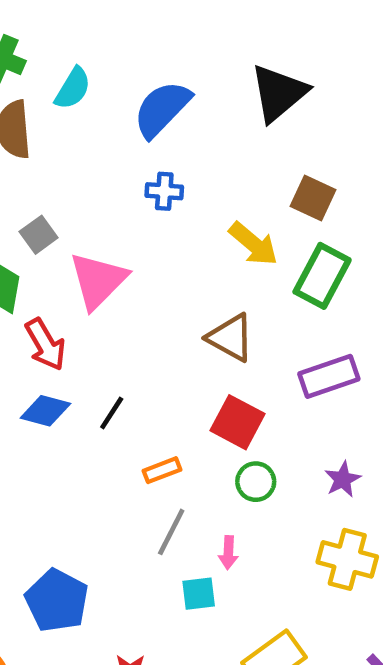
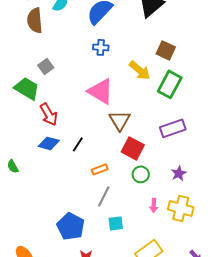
pink triangle: (98, 280) -> (101, 91), moved, turned -44
brown triangle: (231, 338) -> (120, 120), moved, turned 30
pink arrow: (228, 553) -> (154, 205), moved
blue pentagon: (57, 601) -> (71, 226), moved

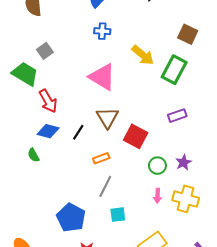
brown square: (166, 50) -> (188, 34), moved
brown triangle: (120, 120) -> (107, 118), moved
purple rectangle: (173, 128) -> (177, 116), size x0.7
green semicircle: (13, 166) -> (33, 155), moved
green circle: (141, 174) -> (157, 166), moved

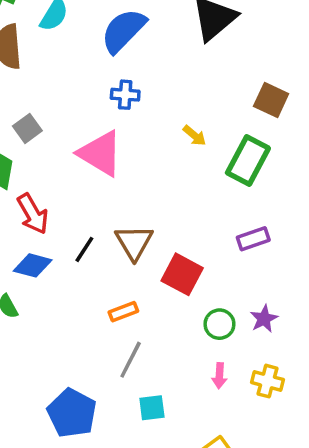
yellow arrow: (143, 55) -> (195, 136), size x0.6
pink triangle: (102, 77) -> (100, 153), moved
black line: (78, 132) -> (84, 249), moved
yellow cross: (186, 199) -> (268, 381), size x0.7

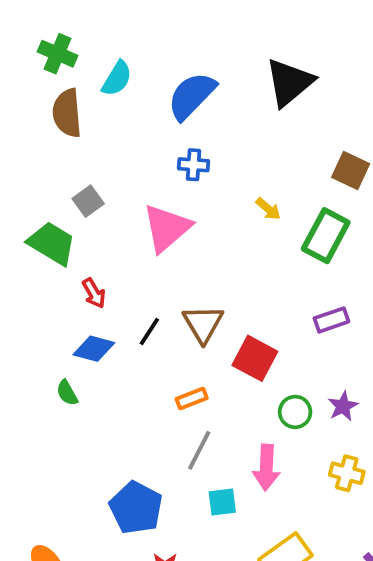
pink triangle: (100, 153) -> (167, 228), turned 48
red arrow: (33, 214) -> (94, 293), size x0.7
pink arrow: (219, 376) -> (266, 468), moved, size x1.6

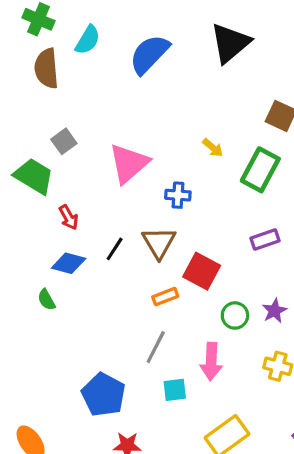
blue cross: (194, 165) -> (178, 195), moved
orange rectangle: (192, 399) -> (165, 297), moved

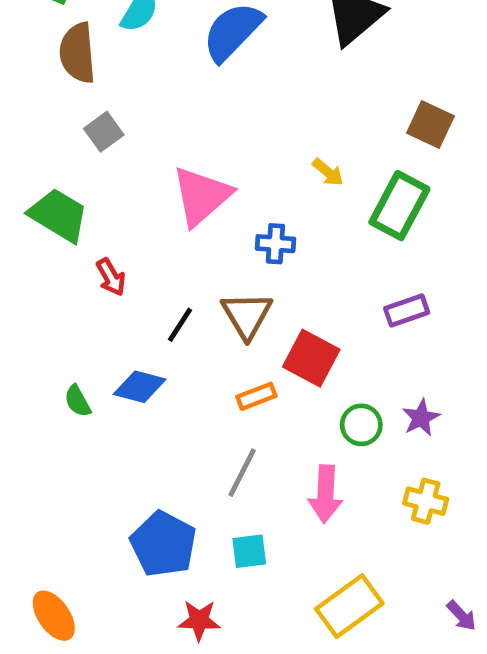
gray square: (64, 141) -> (104, 132), moved
blue diamond: (69, 263) -> (140, 387), moved
cyan square: (175, 390) -> (249, 551), moved

